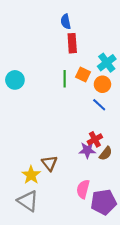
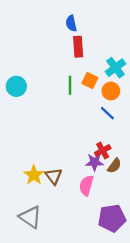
yellow star: (31, 175) -> (34, 175), moved
pink semicircle: (83, 189) -> (86, 186), moved

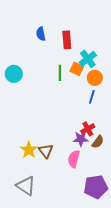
blue semicircle: (71, 23) -> (41, 34), moved
cyan cross: (116, 68) -> (88, 59), moved
blue line: (107, 113) -> (92, 97), turned 64

